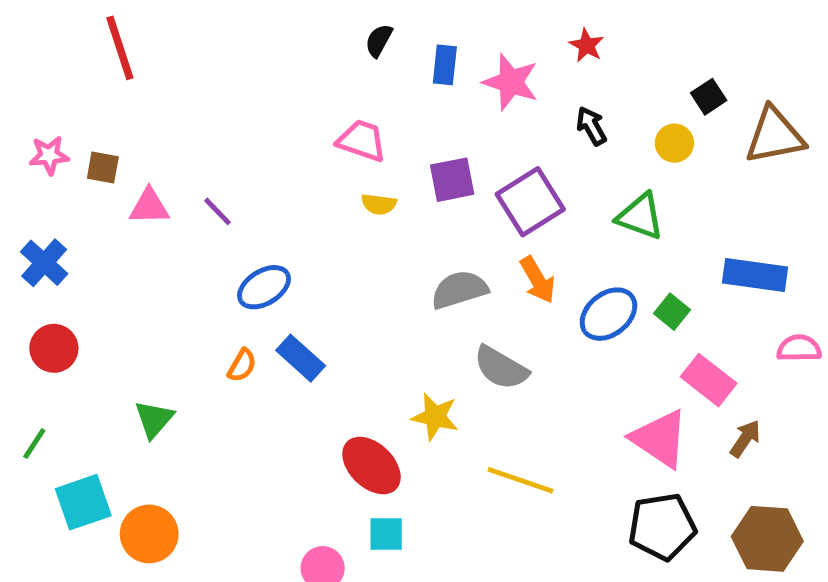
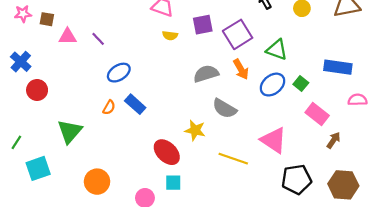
green triangle: (640, 216) -> (277, 50), moved
red circle: (54, 348) -> (37, 90), moved
green triangle: (154, 419) -> (70, 131), size x1.4
pink triangle: (660, 439) -> (274, 140), moved
orange circle: (149, 534) -> (97, 182), moved

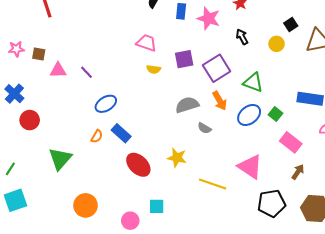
gray semicircle: (225, 109) -> (204, 128), moved, size x0.6
brown arrow: (334, 140) -> (298, 172), moved
red ellipse: (167, 152) -> (138, 165), moved
cyan square: (38, 168) -> (15, 200), moved

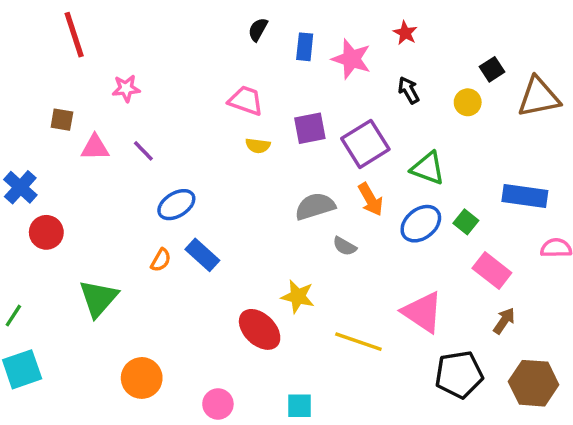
pink star: (16, 49) -> (126, 88), moved
red ellipse: (138, 165) -> (260, 329), moved
cyan square: (157, 206) -> (299, 406), moved

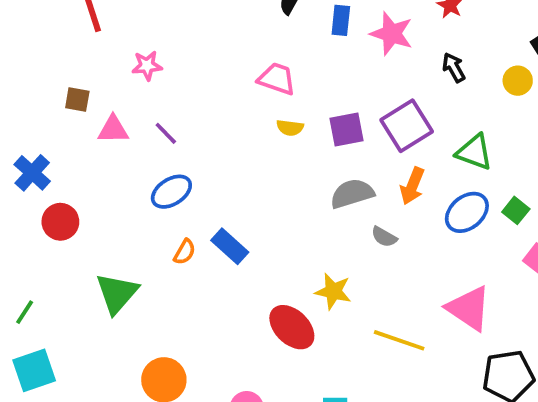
purple square: (310, 128) -> (346, 130), moved
orange arrow: (371, 199) -> (412, 186), turned 52
blue ellipse: (176, 205) -> (171, 192), moved

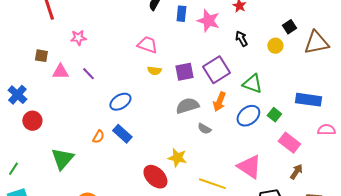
blue ellipse: (171, 192) -> (120, 102), moved

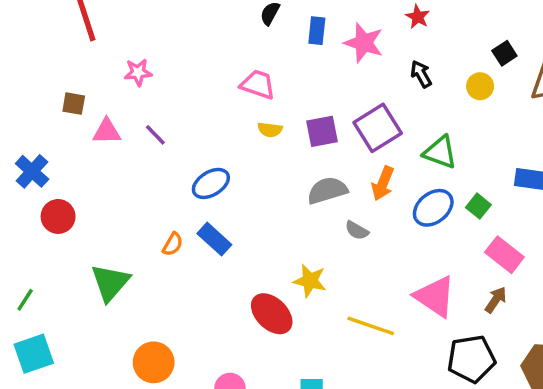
brown arrow: (296, 172) -> (496, 300), moved

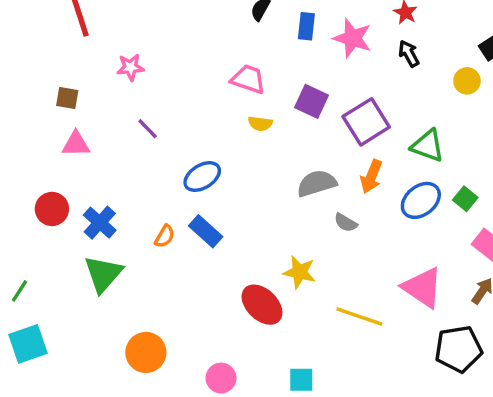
black arrow: (421, 74) -> (409, 54), moved
pink triangle: (107, 131) -> (76, 144), moved
purple square: (322, 131) -> (312, 101), moved, turned 36
blue cross: (32, 171) -> (100, 223), moved

